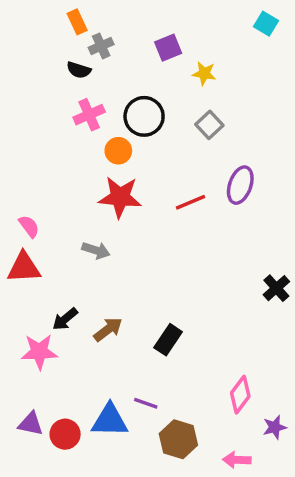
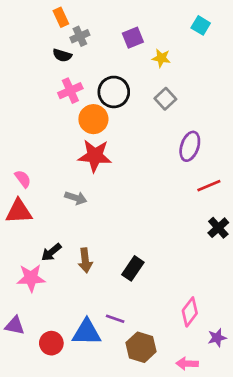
cyan square: (266, 24) -> (201, 25), moved
orange circle: (118, 151) -> (93, 119), size x1.4
red line: (190, 202) -> (209, 186), moved
brown arrow: (108, 329) -> (85, 260), turned 120
purple triangle: (31, 424) -> (15, 325), moved

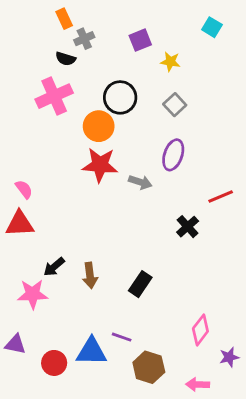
pink cross: (70, 91) -> (54, 96), moved, size x1.4
purple ellipse: (190, 146) -> (173, 155), moved
gray arrow: (76, 198) -> (140, 182), moved
black cross: (218, 228) -> (188, 227), moved

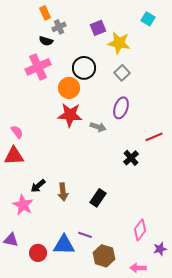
yellow star: (170, 62) -> (119, 43), size x1.6
pink star: (33, 294) -> (23, 205), turned 30

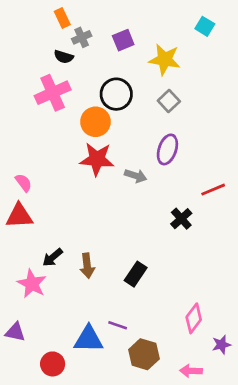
purple square: (98, 28) -> (123, 40), moved
red circle: (38, 253) -> (53, 364), moved

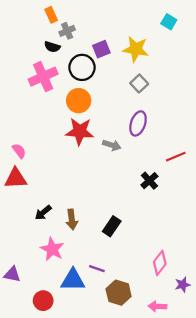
purple square: (123, 40) -> (101, 49), moved
black circle: (116, 94) -> (82, 67), moved
pink star: (32, 284) -> (52, 249), moved

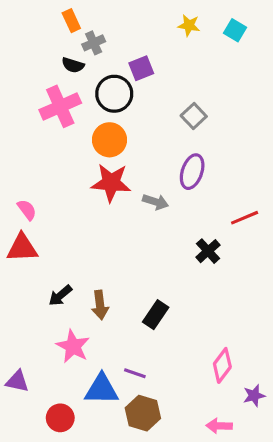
yellow star: (136, 49) -> (189, 25), moved, size x0.6
brown hexagon: (119, 293) -> (143, 413), moved

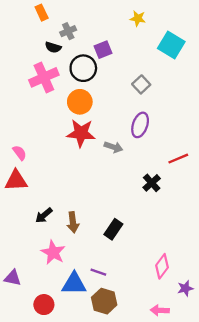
orange rectangle: (71, 21) -> (42, 13), moved
cyan square: (235, 30) -> (171, 45), moved, size x1.6

